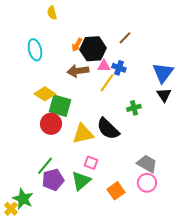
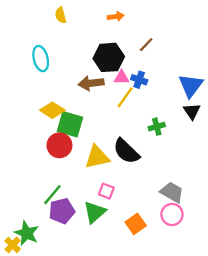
orange arrow: (77, 45) -> (116, 16), moved, turned -128

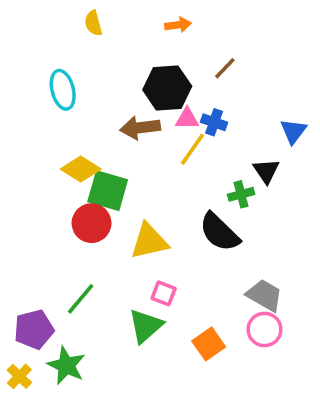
blue triangle: (191, 86) -> (293, 131), size x0.7
black triangle: (192, 111) -> (266, 171), moved
black semicircle: (126, 151) -> (219, 232), moved
purple pentagon: (62, 211) -> (34, 329), moved
green star: (27, 233) -> (66, 366), moved

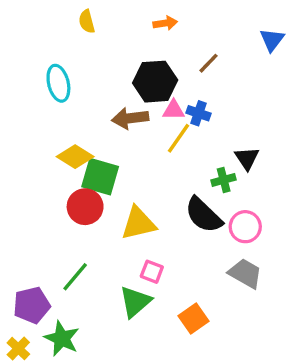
blue triangle: (293, 131) -> (272, 40), moved
pink circle: (264, 329) -> (245, 227), moved

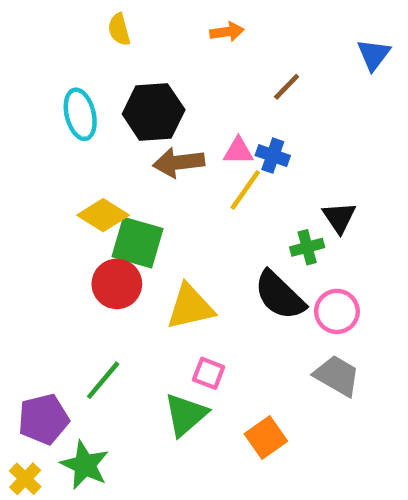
black hexagon: (155, 82) -> (154, 112), moved

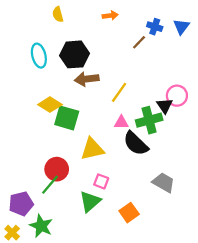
pink triangle: (238, 151) -> (121, 122), moved
blue cross: (273, 156) -> (155, 27), moved
green cross: (307, 247) -> (149, 120), size x1.6
red circle: (117, 284) -> (57, 169), moved
pink circle: (337, 311) -> (177, 96), moved

